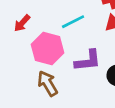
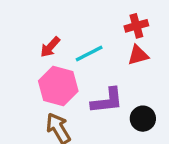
red arrow: (22, 23) -> (50, 47), moved

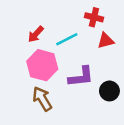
red cross: (136, 26) -> (94, 17), moved, turned 30

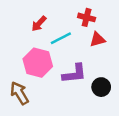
red arrow: (36, 34) -> (39, 24), moved
brown arrow: (42, 99) -> (19, 93), moved

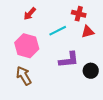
red arrow: (39, 24) -> (30, 14), moved
pink hexagon: (38, 63) -> (27, 46), moved

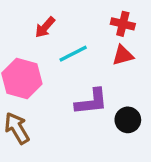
red arrow: (30, 14) -> (45, 27), moved
red cross: (79, 14) -> (123, 24), moved

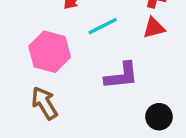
black circle: (128, 120) -> (159, 117), moved

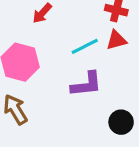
cyan line: (103, 26) -> (85, 46), moved

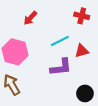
red triangle: (116, 40) -> (82, 51), moved

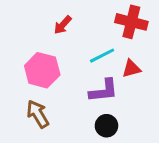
red cross: (82, 16) -> (131, 22), size x1.5
black circle: (85, 93) -> (106, 126), moved

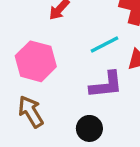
black circle: (106, 126) -> (89, 128), moved

